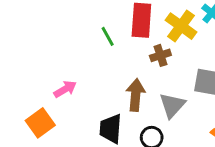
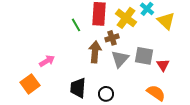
brown arrow: (136, 95) -> (95, 52), moved
gray triangle: (172, 105) -> (120, 59), moved

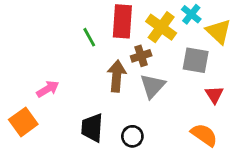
gray square: (144, 56) -> (196, 60), moved

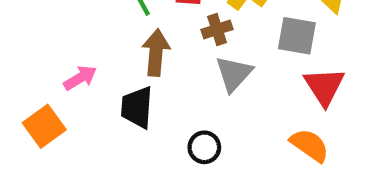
brown arrow: (117, 76) -> (156, 53), moved
red triangle: (214, 95) -> (324, 86), size x1.5
black trapezoid: (92, 128) -> (137, 107), moved

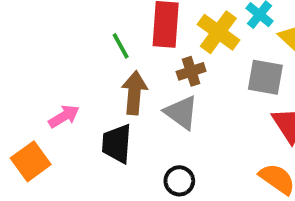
gray triangle: (234, 74) -> (181, 112), moved, turned -36

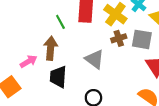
brown cross: (191, 71) -> (119, 38), moved
brown arrow: (134, 93) -> (51, 48), moved

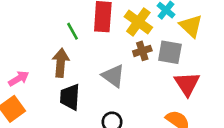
pink arrow: (29, 61) -> (19, 79), moved

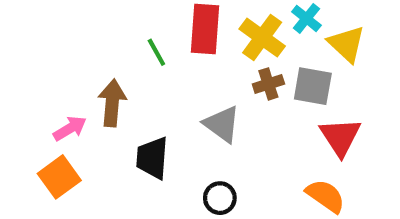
brown arrow: (61, 63) -> (112, 103), moved

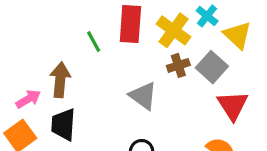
gray square: (313, 86) -> (212, 67), turned 32
black trapezoid: (152, 158) -> (63, 125), moved

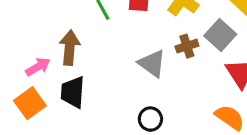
brown cross: (178, 65) -> (187, 46), moved

